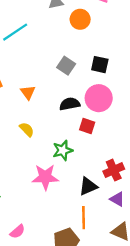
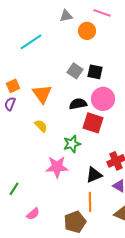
black square: (100, 65) -> (95, 72), moved
orange triangle: (28, 92) -> (42, 94), size x1.5
red square: (87, 126) -> (93, 123), size x1.5

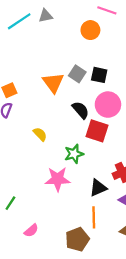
gray triangle: (66, 16) -> (46, 16), moved
cyan line: (31, 42) -> (19, 21), moved
orange triangle: (42, 94) -> (53, 83), moved
black semicircle: (78, 104) -> (81, 110), turned 60

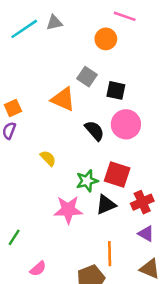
gray square: (77, 74) -> (87, 77), moved
orange triangle: (53, 83) -> (63, 99), turned -30
red square: (97, 131) -> (117, 175), moved
black triangle: (98, 188) -> (106, 205), moved

